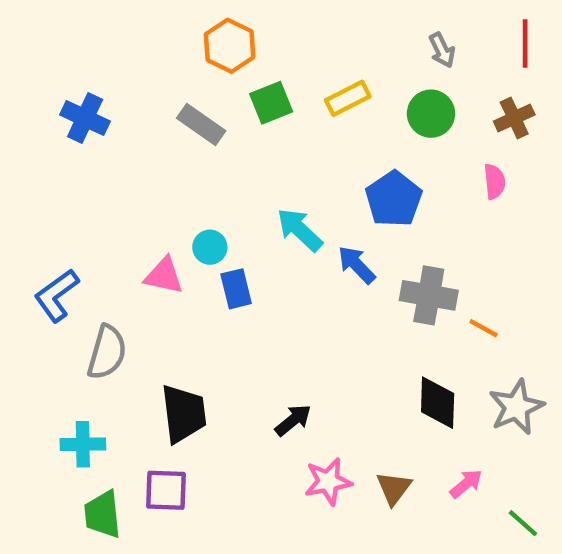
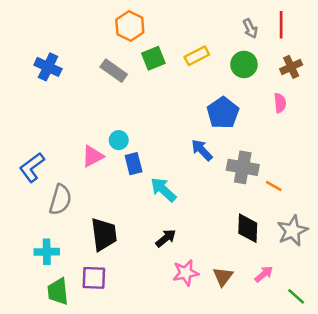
red line: (525, 44) -> (281, 25), moved
cyan arrow: (300, 230) -> (163, 190), moved
pink triangle: (164, 276) -> (93, 156), turned -40

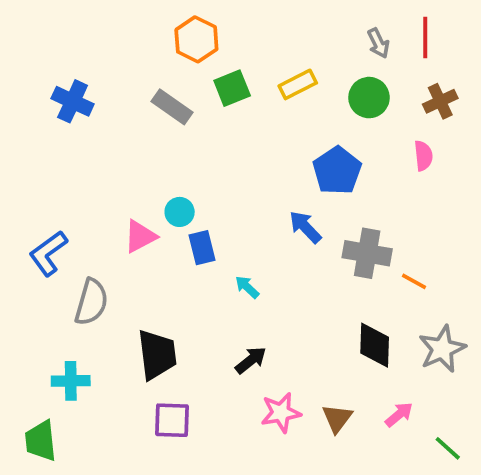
cyan arrow: (163, 190) -> (247, 287), size x0.6
purple square: (94, 278) -> (172, 420), moved
green trapezoid: (58, 291) -> (41, 441), moved

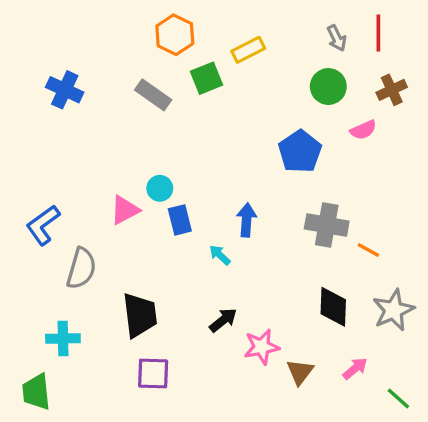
yellow rectangle: (298, 84) -> (248, 50), moved
pink semicircle: (423, 156) -> (363, 130), moved, turned 72
blue arrow: (305, 227) -> (247, 220), moved, turned 48
pink star: (281, 413) -> (262, 347), moved

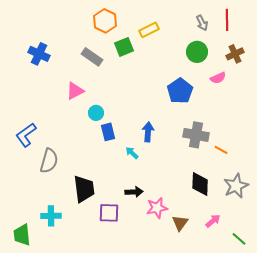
pink triangle: (125, 210) -> (75, 91), moved
black arrow: (223, 320) -> (134, 192), turned 36
cyan cross: (63, 338) -> (51, 216), moved
purple square: (153, 374) -> (109, 213), moved

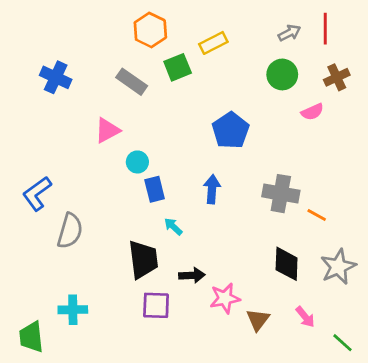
gray arrow: (202, 23) -> (289, 33), turned -91
blue pentagon: (180, 91) -> (231, 130), moved
cyan arrow: (132, 153) -> (173, 227), moved
black trapezoid: (84, 189) -> (143, 260), moved
pink arrow: (213, 221) -> (305, 317), turned 91

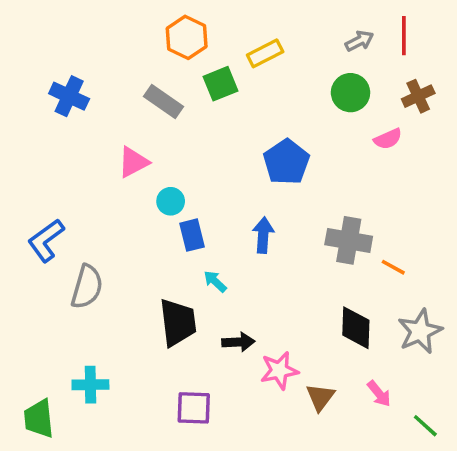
purple square: (156, 305) -> (194, 408), moved

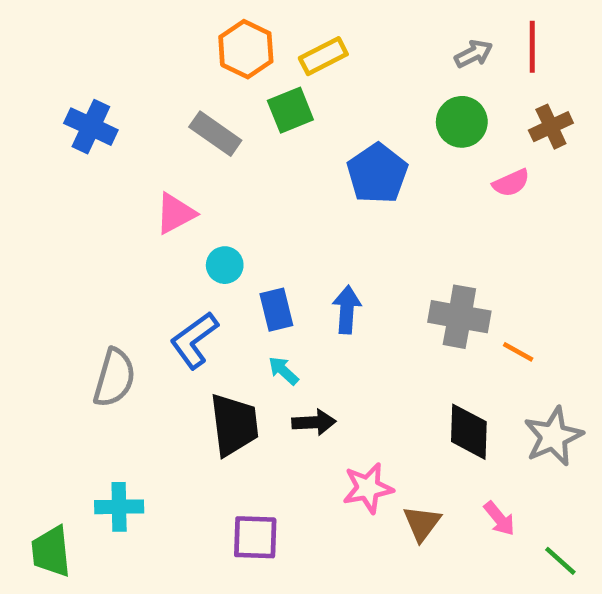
yellow rectangle: (265, 53) -> (323, 56), moved
blue pentagon: (286, 162) -> (377, 174), moved
blue rectangle: (192, 235) -> (276, 310), moved
blue L-shape: (46, 240) -> (194, 340), moved
black arrow: (238, 342) -> (314, 422), moved

